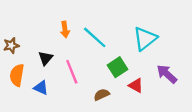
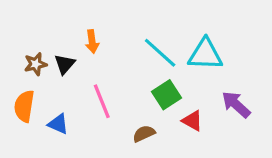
cyan line: (95, 37) -> (160, 53), moved
cyan triangle: (145, 39) -> (205, 54), turned 40
brown star: (11, 45) -> (36, 64), moved
black triangle: (46, 58) -> (65, 64), moved

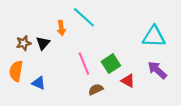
cyan line: (160, 53) -> (84, 17), moved
cyan triangle: (205, 54) -> (154, 37), moved
pink line: (102, 101) -> (84, 64), moved

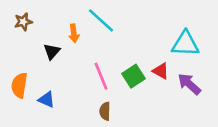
brown star: (24, 43) -> (23, 22), moved
red triangle: (128, 81) -> (161, 71), moved
brown semicircle: (96, 89) -> (105, 111), moved, turned -64

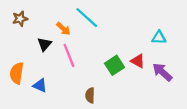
orange arrow: (74, 33) -> (63, 29), turned -40
cyan triangle: (185, 44) -> (159, 38), size x0.6
pink line: (101, 76) -> (69, 55), moved

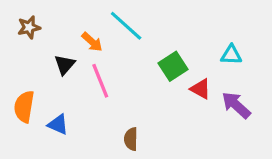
green square: (114, 65) -> (173, 66), moved

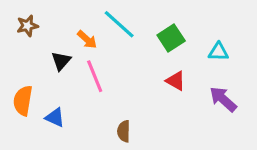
green square: (173, 66) -> (171, 38), moved
red triangle: (201, 89) -> (176, 81), moved

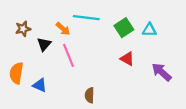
cyan line: (119, 24) -> (86, 18), turned -35
brown star: (27, 26) -> (23, 29), moved
cyan triangle: (218, 52) -> (149, 30), moved

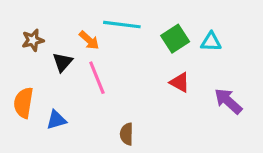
blue triangle: (40, 85) -> (56, 120), turned -40

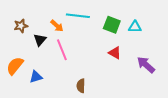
green square: (175, 39) -> (112, 25), turned -36
orange semicircle: (23, 103) -> (15, 66), turned 30

